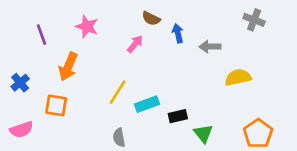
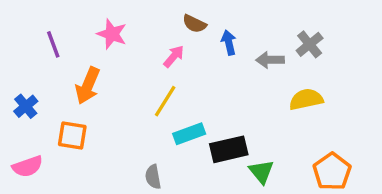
gray cross: (254, 20) -> (310, 44), moved, turned 30
yellow line: (118, 92) -> (165, 101), moved
black rectangle: (178, 116) -> (229, 149), size x1.5

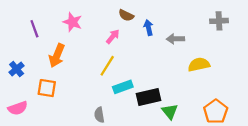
gray cross: (310, 44) -> (219, 21), moved, turned 36

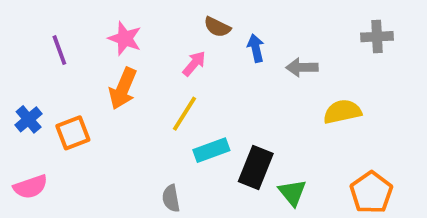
orange arrow: (57, 56) -> (123, 89), moved
orange square: (47, 88) -> (73, 133), moved, turned -30
black rectangle: (149, 97) -> (256, 168), turned -55

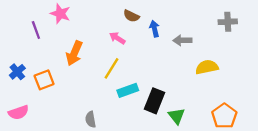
pink star: (125, 39) -> (60, 14), moved
pink arrow: (194, 64) -> (117, 38), turned -98
gray semicircle: (171, 198) -> (91, 119), moved

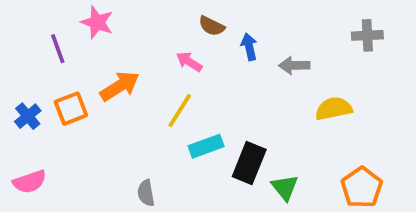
orange arrow: (74, 53) -> (120, 86), turned -145
orange square: (44, 80) -> (71, 109), moved

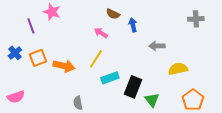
gray arrow: (294, 65) -> (157, 46), moved
orange arrow: (120, 86) -> (64, 66), moved, turned 45
yellow semicircle: (334, 109) -> (178, 69), moved
blue cross: (28, 116) -> (15, 53), moved

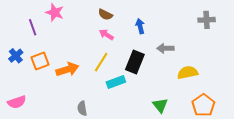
brown semicircle: (113, 14) -> (105, 15), moved
orange arrow: (64, 66) -> (67, 69), turned -30
black rectangle: (133, 87) -> (135, 62), moved

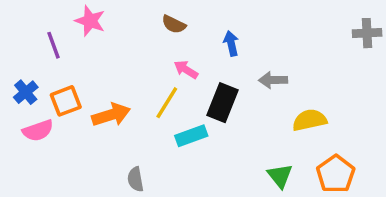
gray cross: (207, 20) -> (367, 33), moved
pink arrow: (106, 35) -> (186, 70), moved
pink semicircle: (17, 102) -> (38, 131), moved
green triangle: (160, 105) -> (280, 176), moved

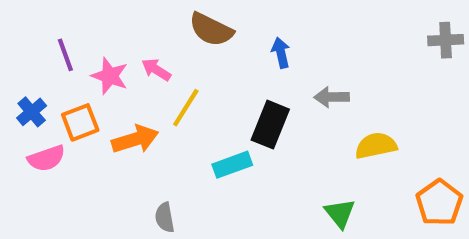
pink star: (90, 21) -> (110, 76), moved
brown semicircle: (174, 24) -> (211, 30), size x1.5
pink arrow: (186, 70) -> (156, 70), moved
yellow line: (167, 103) -> (186, 108), moved
orange pentagon: (336, 174) -> (439, 203), moved

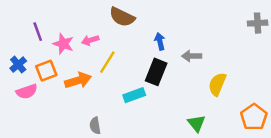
blue arrow: (281, 53) -> (160, 41), moved
pink arrow: (156, 70) -> (90, 40), turned -49
yellow semicircle: (376, 146) -> (217, 84), turned -55

